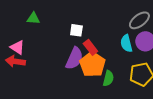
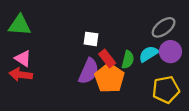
green triangle: (33, 18) -> (20, 25), moved, size x1.5
cyan semicircle: (126, 43) -> (149, 54), turned 72
green semicircle: (108, 78) -> (128, 60), moved

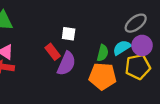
red rectangle: (107, 58) -> (53, 52), moved
orange pentagon: (109, 78) -> (103, 76), moved, turned -30
yellow pentagon: (166, 90) -> (138, 67), moved

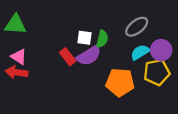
gray ellipse: (136, 23) -> (137, 27), moved
green semicircle: (103, 53) -> (102, 39), moved
purple semicircle: (66, 64) -> (89, 56), moved, turned 35

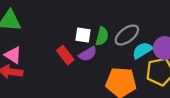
gray ellipse: (137, 27) -> (127, 35), moved
purple semicircle: (89, 56) -> (88, 54), size x0.7

